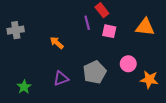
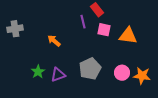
orange triangle: (145, 27) -> (128, 36), moved
pink circle: (128, 64) -> (122, 73), moved
green star: (24, 87) -> (38, 72), moved

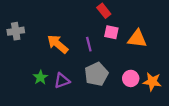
purple line: (83, 22) -> (89, 44), moved
orange arrow: (54, 41) -> (58, 44), size x1.5

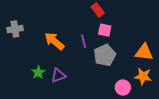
orange triangle: (137, 39) -> (144, 52), moved
gray pentagon: (96, 74) -> (105, 55), moved
pink circle: (131, 78) -> (123, 87), moved

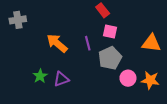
gray cross: (15, 29) -> (18, 20), moved
orange triangle: (144, 52) -> (151, 43), moved
pink circle: (123, 87) -> (128, 78), moved

